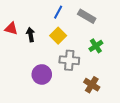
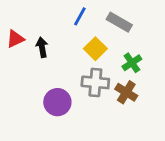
red triangle: (11, 29) -> (15, 39), turned -40
yellow square: (58, 36) -> (95, 49), moved
brown cross: (92, 85) -> (126, 92), moved

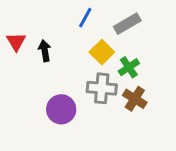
gray rectangle: (119, 22) -> (127, 24), turned -60
red triangle: (15, 39) -> (16, 42), turned -36
green cross: (132, 63) -> (129, 67), moved

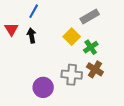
blue line: (85, 18) -> (34, 11), moved
gray cross: (102, 88) -> (72, 75), moved
purple circle: (61, 109) -> (43, 87), moved

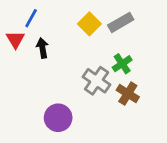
blue line: (34, 11) -> (31, 18), moved
yellow square: (72, 37) -> (89, 24), moved
gray cross: (72, 75) -> (97, 81), moved, turned 30

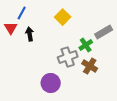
gray rectangle: (121, 22) -> (104, 32), moved
gray cross: (97, 81) -> (68, 57), turned 36
purple circle: (58, 118) -> (51, 83), moved

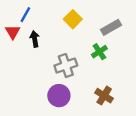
gray rectangle: (104, 32) -> (111, 27), moved
gray cross: (68, 57) -> (66, 66), moved
brown cross: (90, 66) -> (104, 96), moved

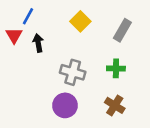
gray rectangle: (111, 27) -> (122, 30), turned -30
green cross: (99, 52) -> (116, 68), moved, turned 35
gray cross: (66, 66) -> (73, 72), turned 35

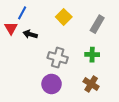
black arrow: (38, 43) -> (30, 34), turned -64

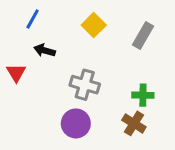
red triangle: (11, 28) -> (16, 73), moved
green cross: (92, 55) -> (143, 95), moved

